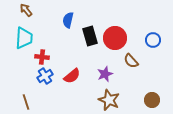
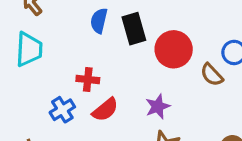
black rectangle: (90, 36) -> (134, 29), moved
red cross: (42, 57) -> (88, 79), moved
brown semicircle: (131, 61) -> (212, 75), moved

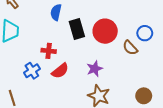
black rectangle: (134, 29) -> (77, 29), moved

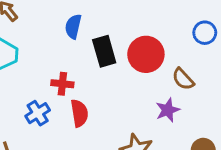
blue circle: (145, 33) -> (205, 33), moved
purple star: (95, 69) -> (168, 110), moved
red semicircle: (60, 71) -> (79, 113), turned -60

